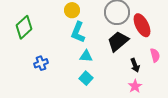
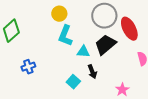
cyan triangle: (86, 56) -> (83, 52), moved
black arrow: (135, 65) -> (92, 72), moved

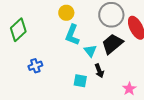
cyan triangle: (83, 52) -> (90, 51), turned 48
cyan square: (73, 82) -> (80, 81), turned -32

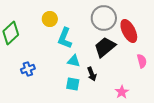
yellow circle: (66, 13) -> (50, 19), moved
cyan triangle: (90, 51) -> (74, 61), moved, turned -40

